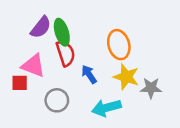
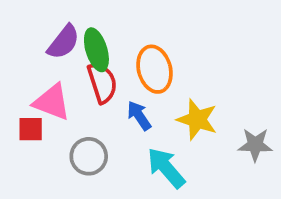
orange ellipse: (119, 45) -> (155, 69), moved
gray star: (151, 88) -> (255, 145), moved
cyan arrow: (106, 108) -> (166, 168), turned 64

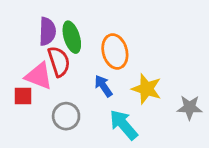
purple semicircle: (64, 42) -> (47, 31), turned -36
red semicircle: (102, 83) -> (59, 62), moved

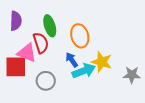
purple semicircle: (47, 31) -> (16, 21), moved
red square: (23, 96) -> (16, 67), size x1.6
cyan arrow: (124, 125) -> (84, 71), moved, turned 110

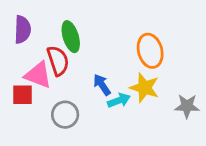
orange ellipse: (80, 36) -> (150, 51), moved
red square: (16, 67) -> (23, 95), size x0.7
cyan arrow: (84, 71) -> (119, 100), size x0.7

